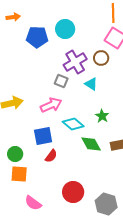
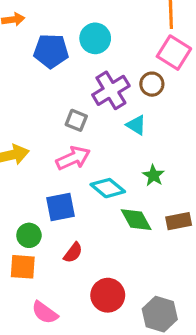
gray square: (61, 81) -> (76, 120), moved
green circle: (15, 154) -> (29, 235), moved
red semicircle: (51, 156) -> (73, 253), moved

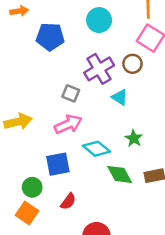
cyan circle: (95, 38) -> (99, 20), moved
orange square: (23, 267) -> (27, 213), turned 30

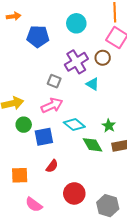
green star: (134, 138) -> (109, 126), moved
green circle: (32, 187) -> (24, 125), moved
orange square: (27, 213) -> (20, 175), turned -36

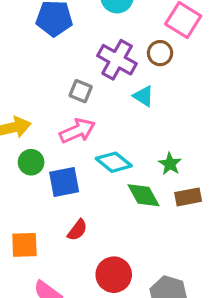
purple cross: (76, 62) -> (117, 60), turned -30

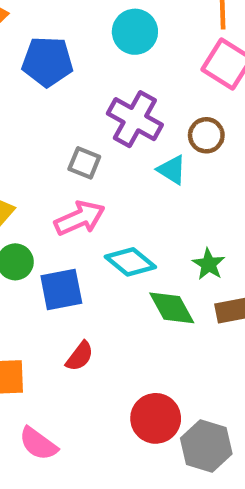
brown circle: (160, 53) -> (206, 135), moved
red circle: (114, 275) -> (156, 418), moved

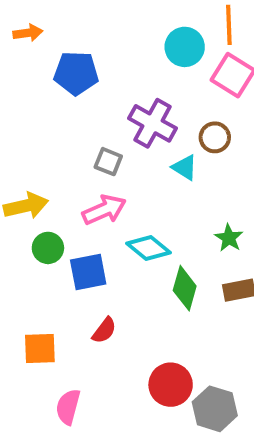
cyan circle: (135, 32) -> (185, 47), moved
green star: (209, 264) -> (229, 238), moved
green diamond: (172, 308) -> (185, 288), turned 45
pink semicircle: (38, 444) -> (68, 407), turned 69

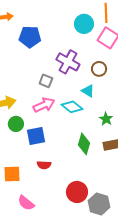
cyan triangle: (185, 168) -> (88, 91), moved
cyan diamond: (148, 248) -> (72, 107), moved
red semicircle: (104, 330) -> (44, 165), turned 56
pink semicircle: (68, 407) -> (26, 203), turned -66

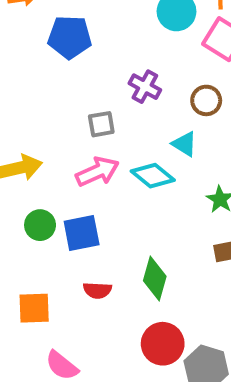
purple cross: (68, 62) -> (145, 87), size x0.7
gray square: (46, 81) -> (101, 124), turned -32
green circle: (16, 124) -> (40, 225), moved
green diamond: (84, 144) -> (155, 278), moved

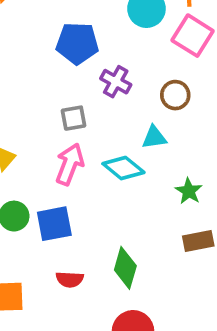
blue pentagon: (70, 37) -> (77, 43), moved
cyan triangle: (184, 144) -> (154, 137), turned -40
pink arrow: (97, 172) -> (70, 164), turned -45

